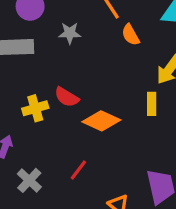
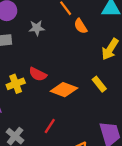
yellow rectangle: (152, 104) -> (99, 84), moved, turned -35

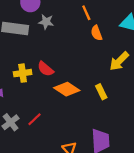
gray star: (37, 28) -> (46, 22), moved
red line: (50, 126) -> (34, 119), moved

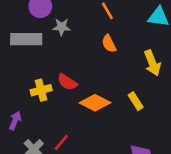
orange semicircle: (96, 33) -> (109, 44), moved
yellow arrow: (119, 61) -> (152, 63), turned -60

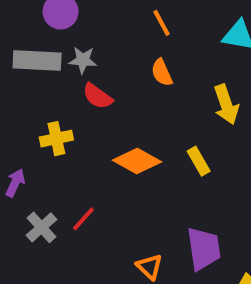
gray star: (62, 27) -> (83, 60), moved
red semicircle: (67, 82) -> (97, 96), moved

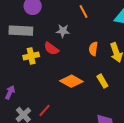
gray star: (83, 60) -> (63, 31), moved
orange semicircle: (162, 73) -> (93, 49), moved, turned 32
yellow cross: (56, 139) -> (31, 56), moved

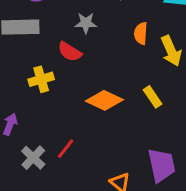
orange semicircle: (93, 49) -> (141, 33), moved
yellow cross: (31, 56) -> (41, 79), moved

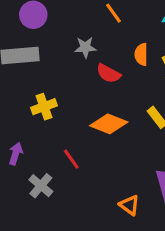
red semicircle: (70, 52) -> (108, 73), moved
red line: (66, 149) -> (71, 159), moved, turned -70

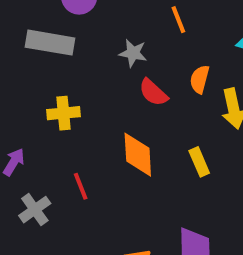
orange diamond: (109, 124) -> (138, 155), turned 51

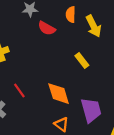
orange diamond: (138, 155) -> (59, 94), moved

